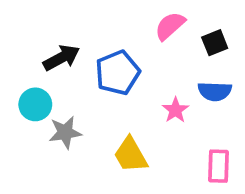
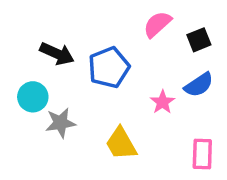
black arrow: (61, 58) -> (57, 54), turned 52
blue semicircle: (215, 91) -> (199, 85), turned -36

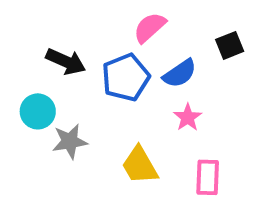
pink semicircle: (157, 24) -> (150, 27), moved
blue semicircle: (199, 85) -> (180, 73), moved
pink rectangle: (202, 154) -> (208, 177), moved

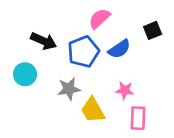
pink star: (188, 117) -> (125, 90), moved, turned -30
gray star: (70, 141) -> (69, 89), moved

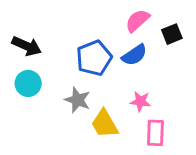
pink semicircle: (99, 18) -> (137, 21), moved
black arrow: (44, 41) -> (27, 46), moved
gray star: (69, 89) -> (78, 100), turned 30

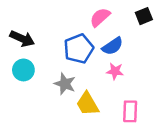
pink semicircle: (137, 21) -> (100, 17), moved
black square: (172, 34) -> (144, 16), moved
pink star: (140, 101) -> (115, 71), moved

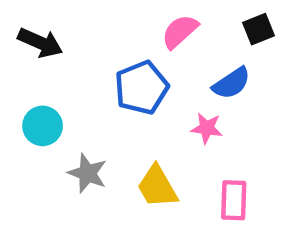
black arrow: (22, 39) -> (40, 43), moved
blue semicircle: (113, 46) -> (232, 83), moved
gray star: (65, 84) -> (88, 173), moved

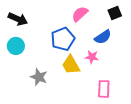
cyan circle: (43, 126) -> (16, 46), moved
yellow trapezoid: (157, 187) -> (71, 65), moved

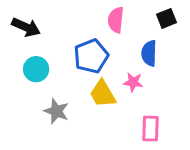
pink semicircle: (80, 14) -> (116, 20), turned -42
blue semicircle: (103, 37) -> (149, 53), turned 126
cyan circle: (16, 46) -> (36, 69), moved

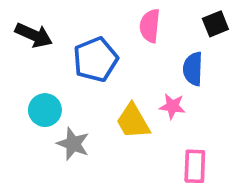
blue pentagon: (91, 56) -> (96, 59), moved
cyan circle: (36, 69) -> (45, 110), moved

